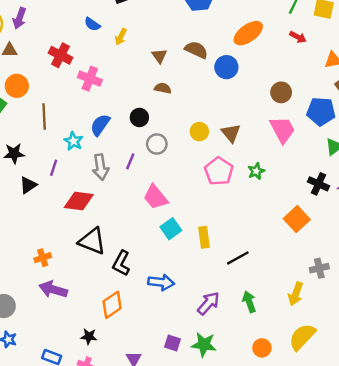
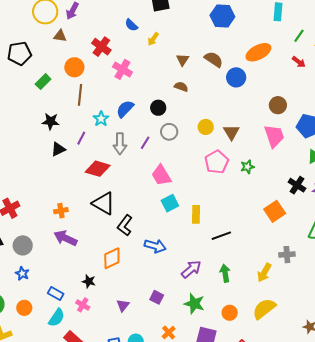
orange circle: (17, 86) -> (74, 67), moved
green star: (204, 345) -> (194, 304), moved

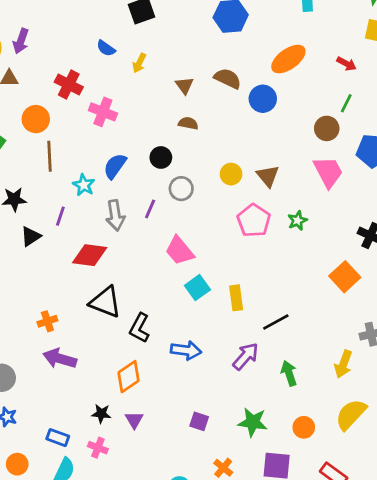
green line: (299, 36) -> (346, 103), moved
purple arrow: (191, 269) -> (246, 356), moved
purple triangle: (123, 305) -> (134, 420), moved

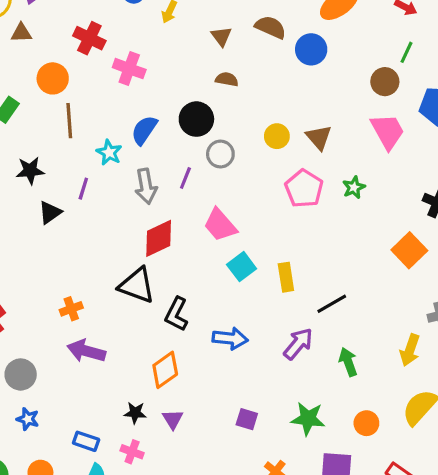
black circle: (161, 157) -> (196, 119), size x1.4
red diamond: (90, 255) -> (159, 238), moved, turned -32

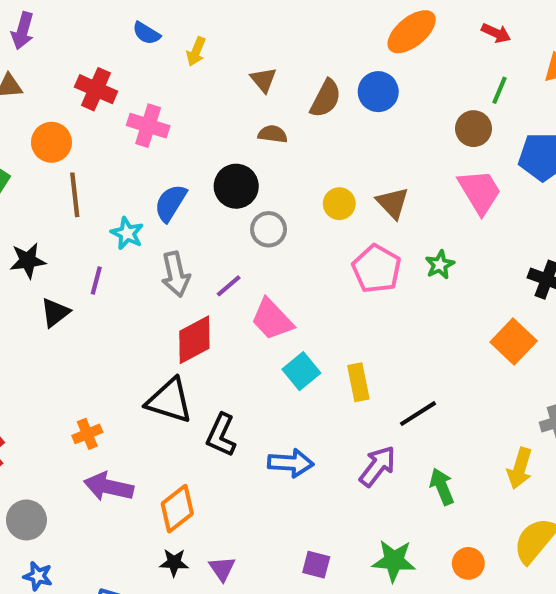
brown semicircle: (271, 27) -> (326, 98), moved, turned 96
purple line: (185, 178) -> (229, 286), moved, turned 30
orange diamond: (165, 370) -> (177, 509), moved

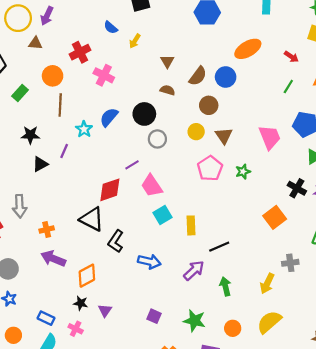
red cross: (96, 89) -> (80, 52), turned 30
brown circle: (474, 129) -> (209, 105), moved
gray arrow: (176, 274) -> (20, 206), moved

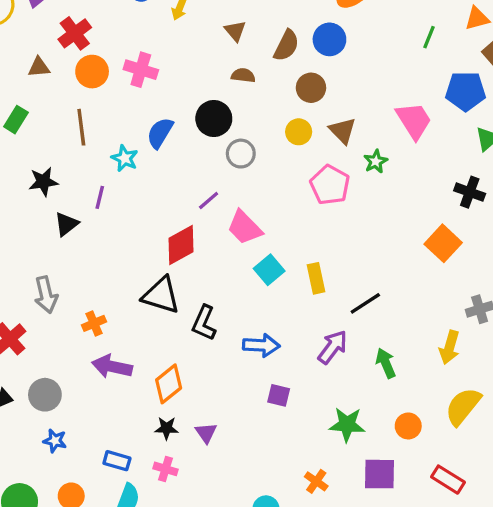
brown triangle: (35, 43) -> (39, 67), moved
red cross: (80, 52) -> (75, 33), moved
orange circle: (53, 76) -> (92, 72), moved
green star: (243, 172) -> (376, 161), moved
purple square: (154, 316) -> (279, 395), moved

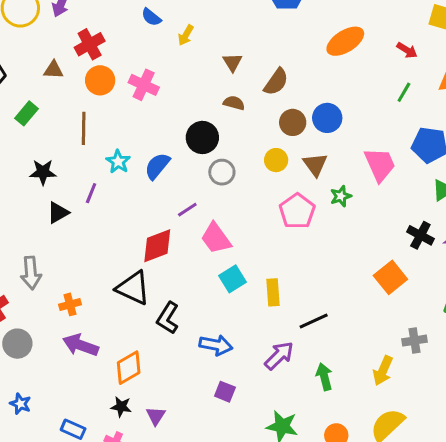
blue circle: (329, 39) -> (327, 118), moved
blue semicircle: (160, 133) -> (157, 166), moved
gray circle: (45, 395) -> (17, 344), moved

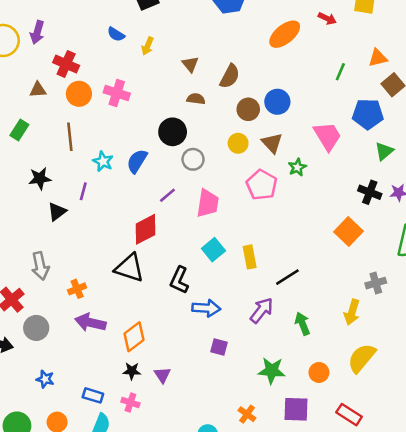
red cross: (90, 44) -> (66, 64), turned -30
red arrow: (407, 50) -> (327, 18), moved
pink trapezoid: (216, 238) -> (208, 203), moved, turned -128
black L-shape: (168, 318) -> (179, 280), moved

